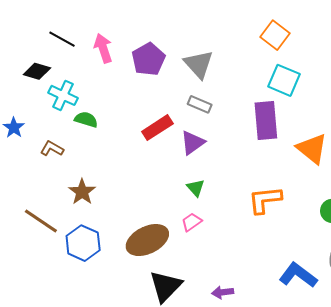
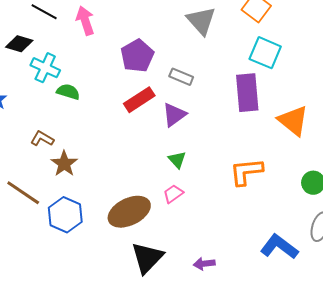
purple pentagon: (148, 59) -> (137, 56), moved
gray triangle: (199, 64) -> (201, 21), moved
brown L-shape: (52, 149) -> (42, 139), moved

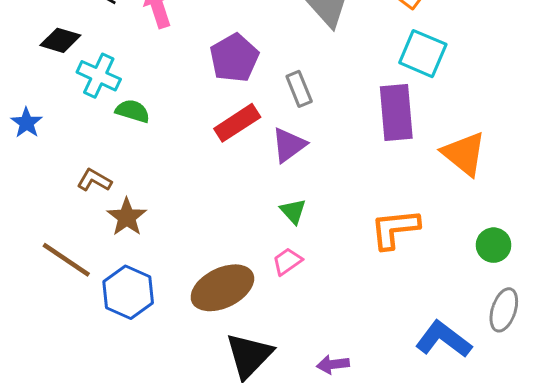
gray rectangle: (181, 77) -> (299, 89), turned 45

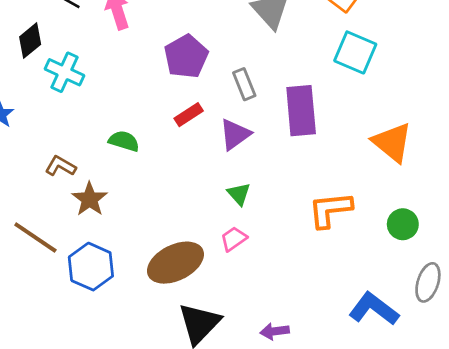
black diamond: (60, 40) -> (30, 41), turned -56
green semicircle: (133, 111) -> (124, 141), moved
purple rectangle: (396, 112) -> (301, 111), moved
red rectangle: (237, 123) -> (189, 115), size x0.7
green circle: (494, 245) -> (403, 224), moved

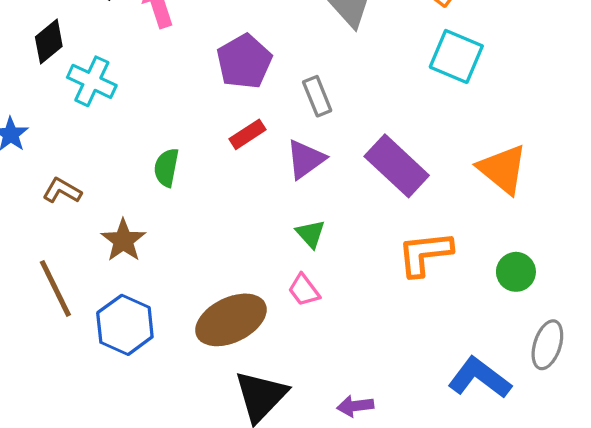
purple rectangle: (301, 111) -> (397, 166), moved, turned -42
green semicircle: (124, 141) -> (166, 167), turned -96
brown L-shape: (61, 166) -> (62, 191), moved
brown line: (35, 237) -> (55, 288), turned 30
pink trapezoid: (234, 239) -> (304, 290), turned -92

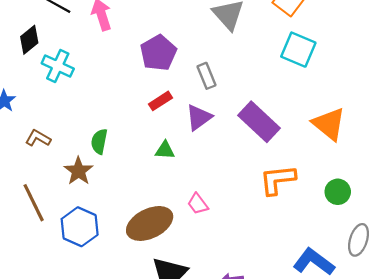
green semicircle: (166, 167) -> (99, 141), moved
green triangle: (311, 234) -> (165, 150), moved, turned -45

